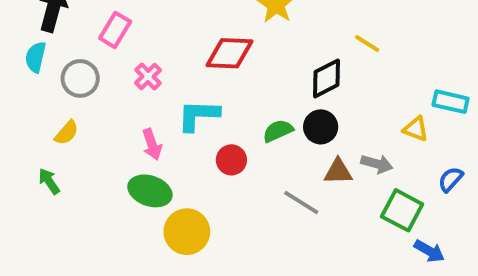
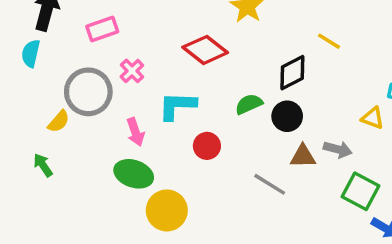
pink rectangle: (115, 30) -> (102, 29), turned 40
red diamond: (229, 53) -> (205, 50), turned 36
gray circle: (80, 78) -> (88, 92), moved, size x1.4
green semicircle: (278, 131) -> (249, 104), moved

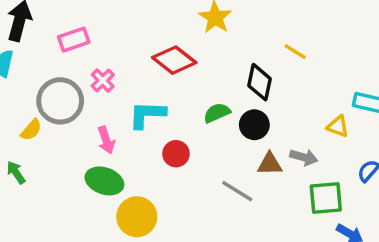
black diamond: (292, 73) -> (259, 82), turned -51
green square: (360, 191) -> (326, 198), turned -33

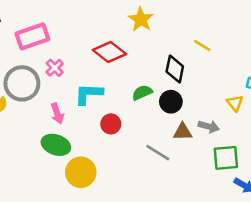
pink rectangle: (74, 40) -> (32, 36), size x1.4
yellow triangle: (338, 126) -> (235, 103), turned 30

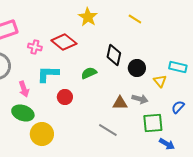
yellow line: (202, 46) -> (135, 19), moved
pink cross: (55, 68) -> (35, 47), moved, turned -32
black circle: (171, 102) -> (137, 68), moved
gray line: (158, 153) -> (108, 130), moved

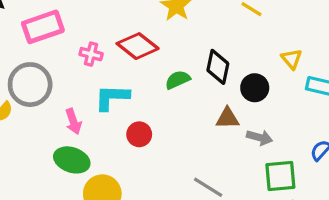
green semicircle: (89, 73) -> (178, 80), moved
yellow triangle: (160, 81) -> (292, 59), moved
brown triangle: (120, 103) -> (227, 118), moved

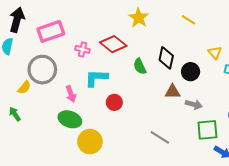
green semicircle: (178, 80) -> (140, 66), turned -91

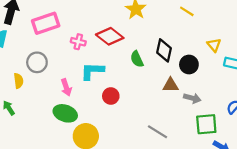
gray circle: (42, 70) -> (37, 62), size x0.7
yellow semicircle: (24, 88) -> (19, 81), turned -48

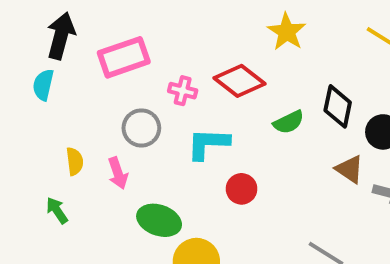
green semicircle: (137, 59) -> (289, 122), turned -91
gray circle: (37, 62) -> (141, 128), moved
brown triangle: (171, 85) -> (350, 169), turned 35
pink arrow: (66, 87) -> (118, 173), moved

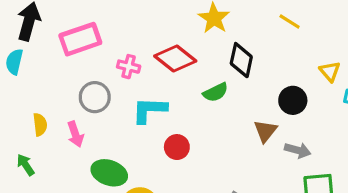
black diamond: (338, 106) -> (241, 60), moved
brown triangle: (350, 169) -> (265, 131), turned 35

